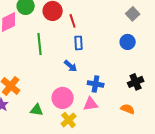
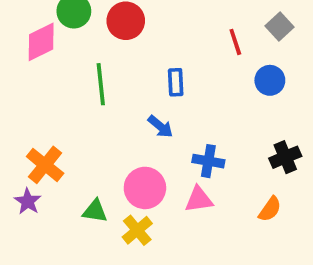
red line: (73, 21) -> (235, 42), moved
orange semicircle: (128, 109) -> (270, 209), turned 104
yellow cross: (69, 120) -> (137, 230), moved

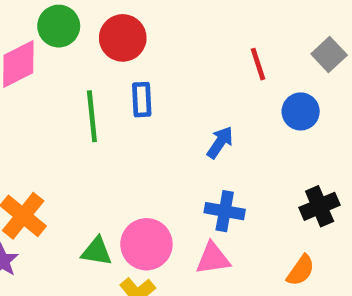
gray square: (279, 27) -> (329, 55), moved
blue rectangle: (176, 82) -> (142, 100), moved
blue arrow: (160, 126) -> (220, 142), moved, turned -96
green triangle: (95, 211) -> (97, 251), moved

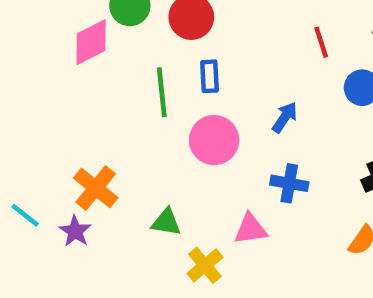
pink circle: (146, 244) -> (214, 140), moved
pink triangle: (213, 258) -> (251, 229), moved

